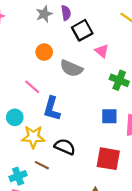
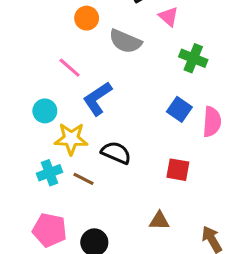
blue L-shape: (52, 109) -> (97, 99), turned 40
blue square: (109, 116) -> (179, 109), turned 35
red square: (108, 159) -> (178, 170), size x0.7
cyan cross: (18, 176) -> (49, 173), moved

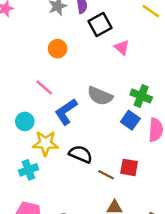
gray semicircle: (125, 41) -> (100, 96), moved
green cross: (193, 58) -> (141, 96), moved
brown line: (84, 179) -> (106, 175), moved

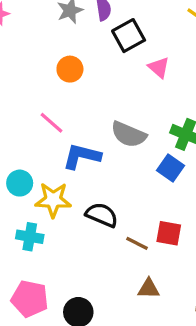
blue L-shape: (66, 112) -> (82, 156), turned 48
cyan circle: (25, 121) -> (20, 183), moved
cyan cross: (28, 170) -> (30, 237), turned 30

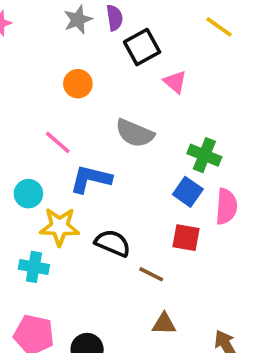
gray semicircle: (129, 134) -> (135, 133), moved
cyan circle: (20, 183) -> (28, 194), moved
red square: (169, 233) -> (186, 238), moved

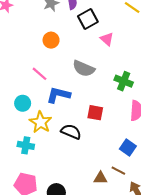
blue square: (188, 192) -> (128, 147), moved
yellow star: (60, 227) -> (41, 122), turned 30
red square: (186, 238) -> (95, 113), moved
brown line: (151, 274) -> (118, 171), moved

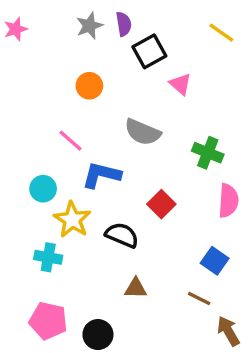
red square: (95, 113) -> (161, 204), turned 35
brown triangle: (101, 178) -> (136, 288), moved

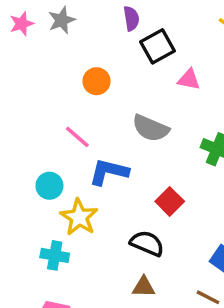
gray star: (89, 26) -> (62, 20), moved
pink triangle: (180, 84) -> (189, 79), turned -30
black semicircle: (122, 235) -> (147, 243), moved

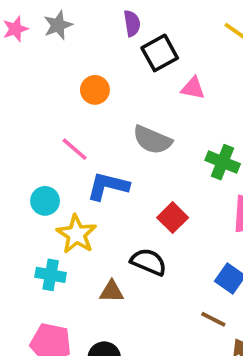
brown triangle: (144, 287) -> (112, 292), moved

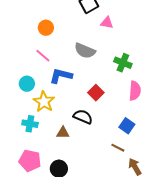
orange circle: (95, 90) -> (46, 28), moved

